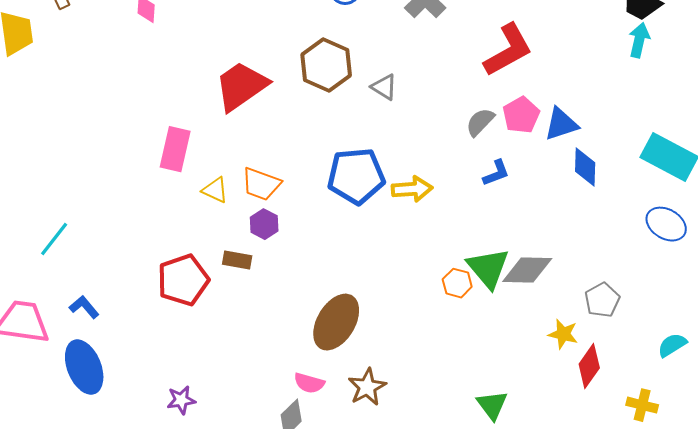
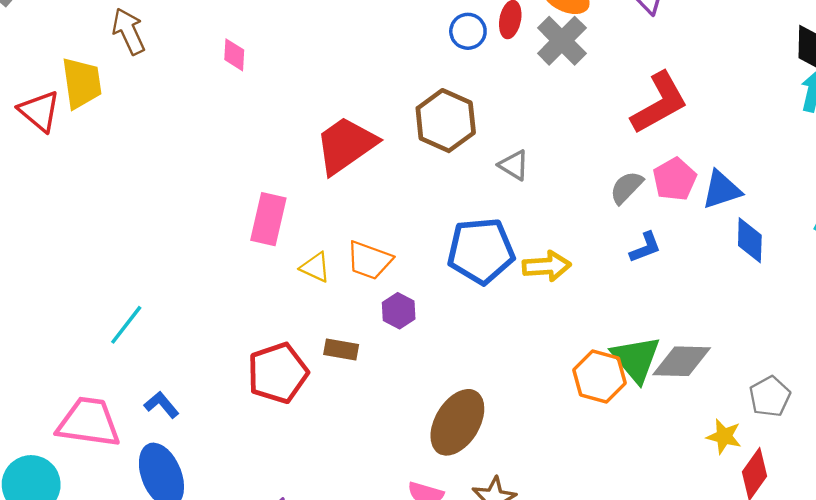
gray triangle: (384, 87) -> (514, 165), moved
purple hexagon: (264, 224) -> (399, 311), moved
orange hexagon: (457, 283) -> (599, 377), size x1.5

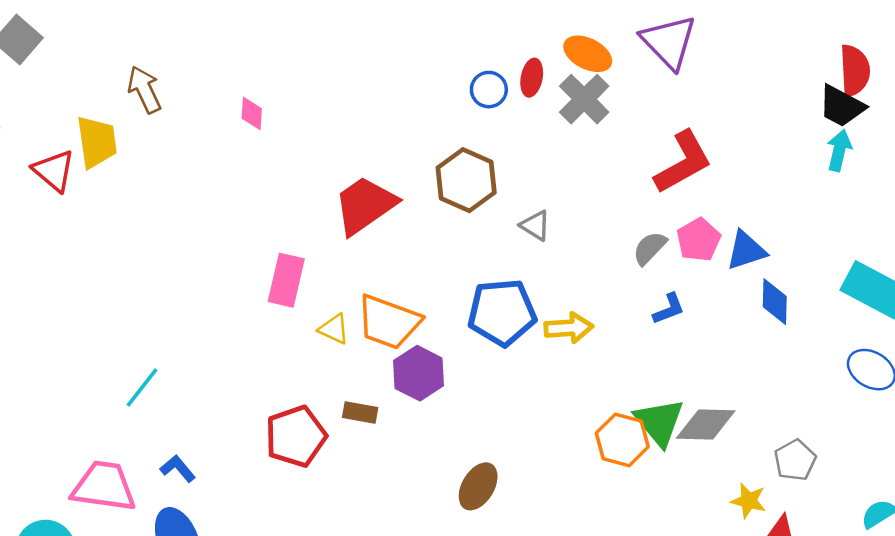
orange trapezoid: (369, 260) -> (389, 322), size x1.4
purple hexagon: (399, 311) -> (419, 373), size x1.5
brown ellipse: (457, 422) -> (478, 486), size x0.7

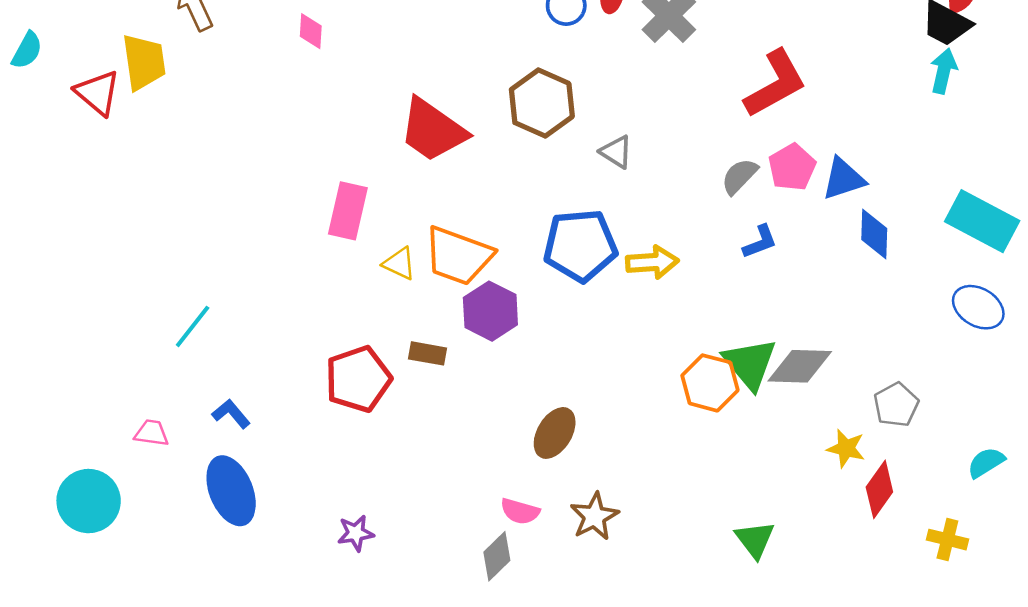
red trapezoid: (365, 205) -> (433, 130), turned -110
pink trapezoid: (104, 486) -> (151, 433), size x0.5

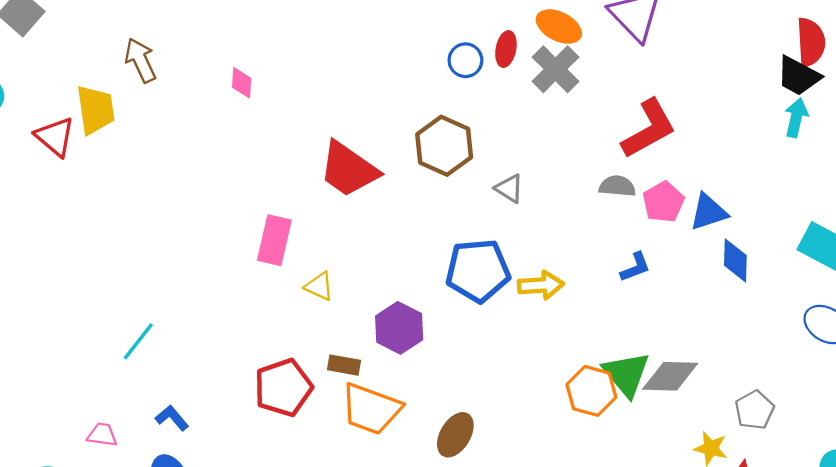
gray semicircle: (739, 176) -> (617, 186), moved, turned 51
orange trapezoid: (458, 256) -> (371, 409), moved

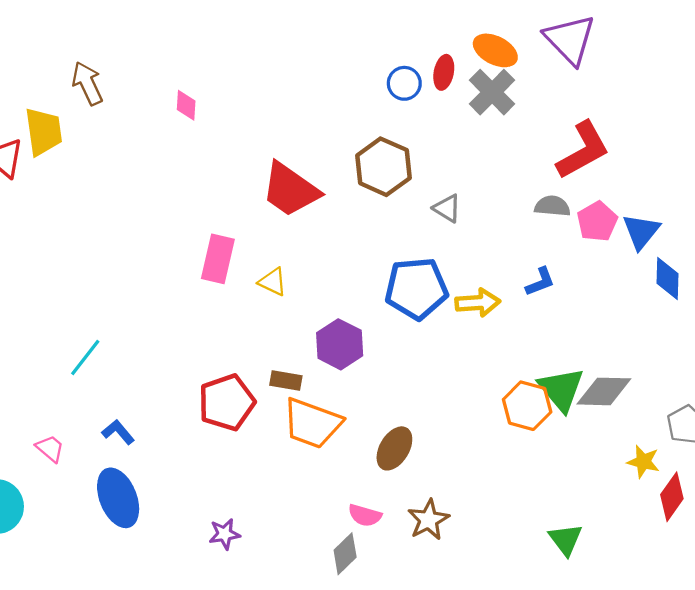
blue triangle: (708, 212) -> (641, 231), turned -33
blue L-shape: (635, 267) -> (540, 282), moved
yellow triangle: (319, 286) -> (273, 282), moved
pink trapezoid: (102, 435) -> (50, 448), turned 32

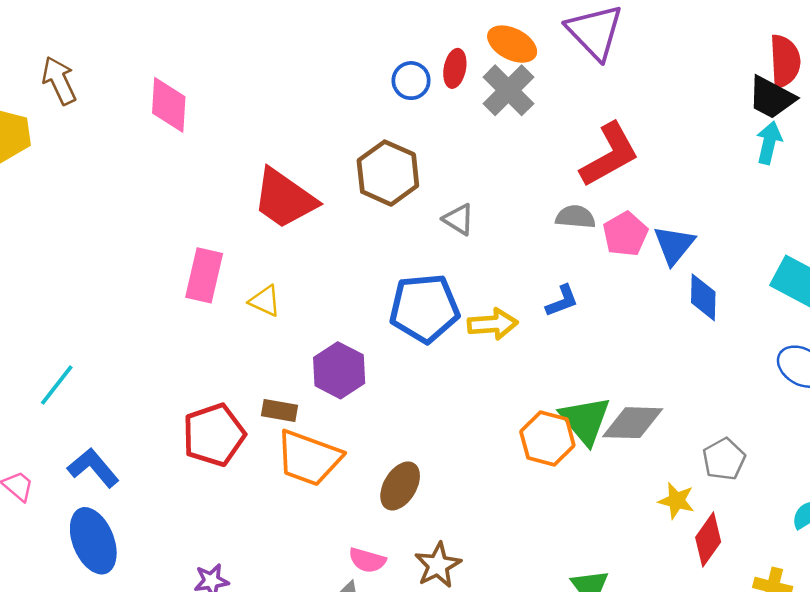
pink diamond: (186, 105) -> (169, 105), size x1.6
blue L-shape: (118, 432) -> (93, 468), size x1.4

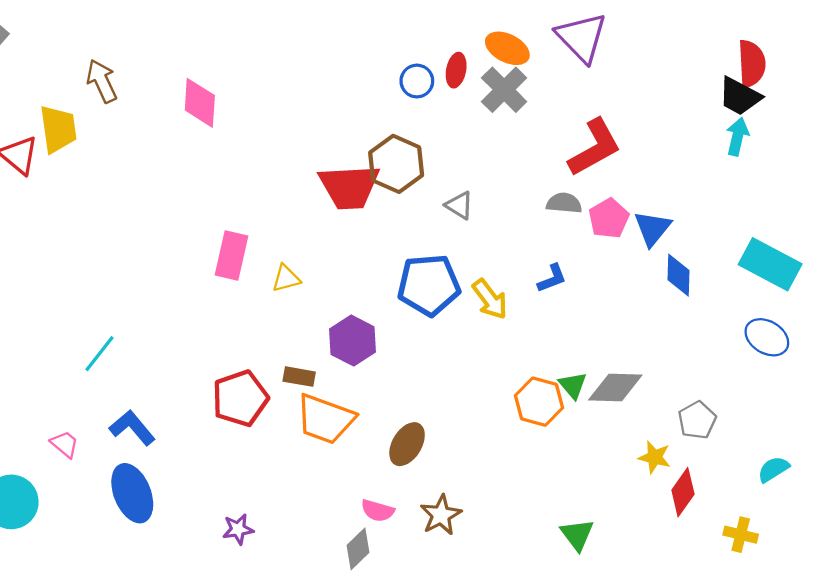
red trapezoid: (284, 199) -> (349, 187), moved, turned -38
yellow triangle: (265, 301) -> (286, 278), turned -40
yellow arrow: (493, 324) -> (490, 299), turned 57
green triangle: (585, 420) -> (573, 385), size x0.6

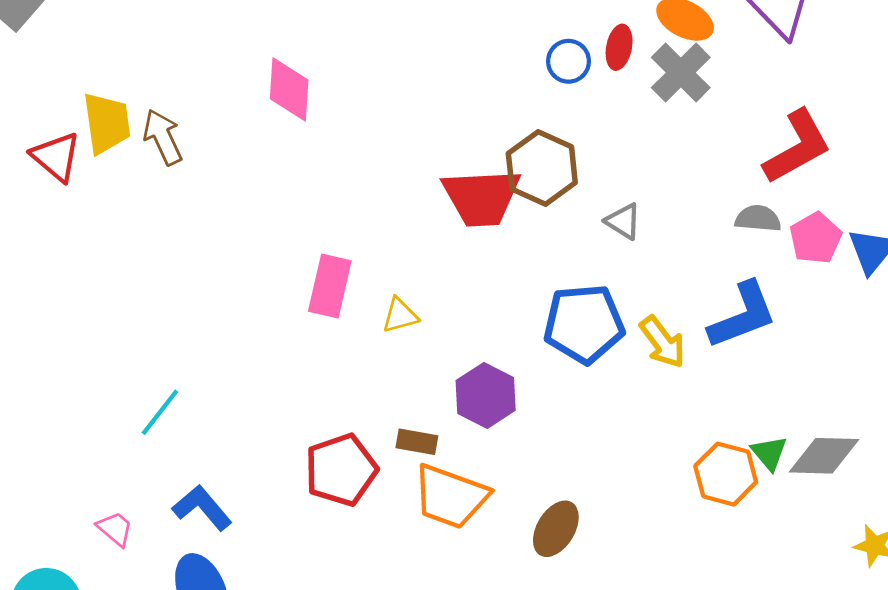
brown arrow: (102, 81) -> (163, 137), moved
blue L-shape: (552, 278) -> (743, 315), size x1.8

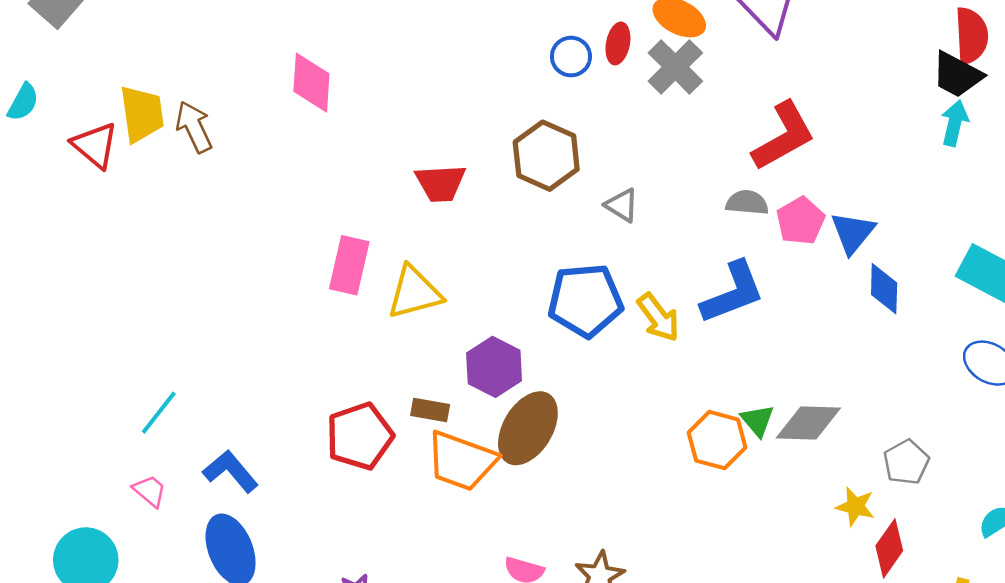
red trapezoid: (481, 197) -> (441, 183), moved, size x0.7
yellow triangle: (400, 315) -> (414, 293), size x1.6
cyan line: (160, 412) -> (159, 413), moved
brown ellipse: (556, 529) -> (528, 428), moved, size x1.4

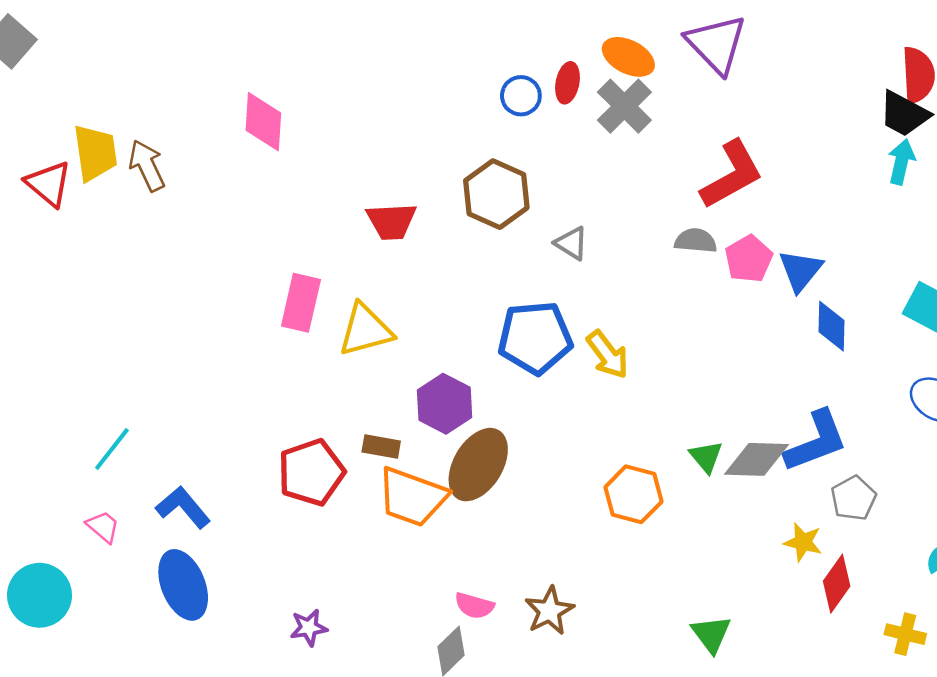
blue L-shape: (733, 293) -> (816, 441), moved
orange hexagon: (717, 440) -> (633, 494), moved

